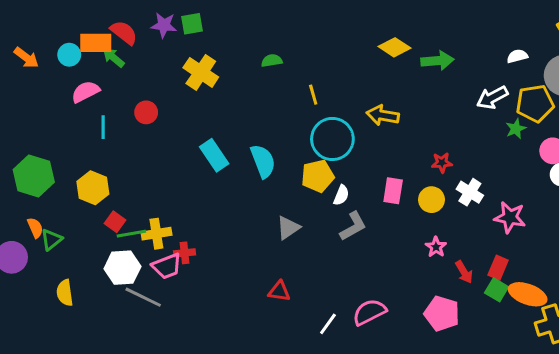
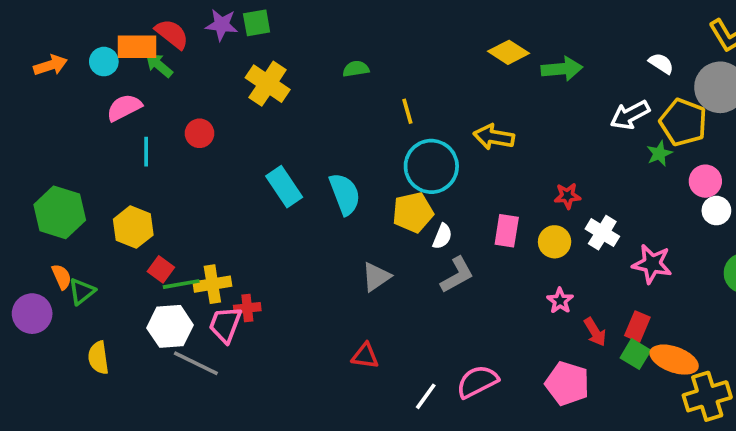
white semicircle: (517, 56) -> (661, 63), turned 48
orange arrow: (26, 58) -> (51, 65), turned -55
yellow pentagon: (535, 104) -> (683, 122), turned 30
pink trapezoid: (167, 266) -> (225, 325), turned 132

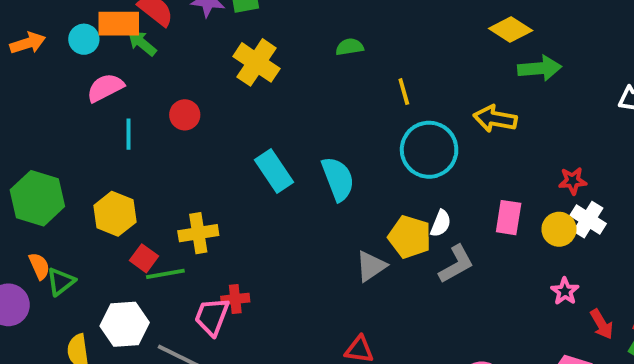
green arrow: (562, 69) -> (540, 68), moved
yellow pentagon: (413, 212) -> (410, 237), moved, turned 30
white cross: (602, 233) -> (588, 220), moved
yellow cross: (212, 284) -> (198, 233), moved
white hexagon: (170, 326) -> (125, 324), moved

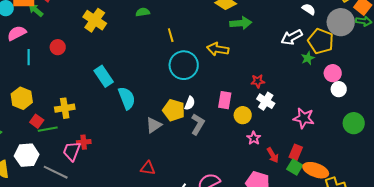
cyan semicircle: (338, 179) -> (127, 98), moved
yellow circle: (559, 229) -> (243, 115), moved
gray L-shape: (456, 264) -> (198, 124), turned -30

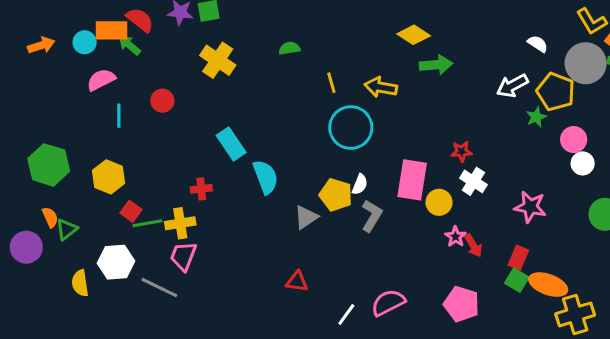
yellow arrow: (218, 49) -> (381, 87), moved
pink rectangle: (225, 100) -> (412, 180), size x1.5
yellow cross: (65, 108) -> (180, 223), moved
red cross: (84, 142) -> (201, 189), moved
red arrow: (273, 155) -> (473, 246), moved

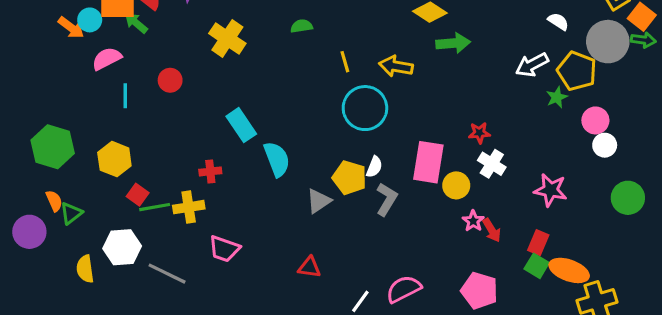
orange arrow: (41, 45) -> (71, 28), moved, turned 55
pink trapezoid: (183, 256) -> (224, 249), moved, turned -92

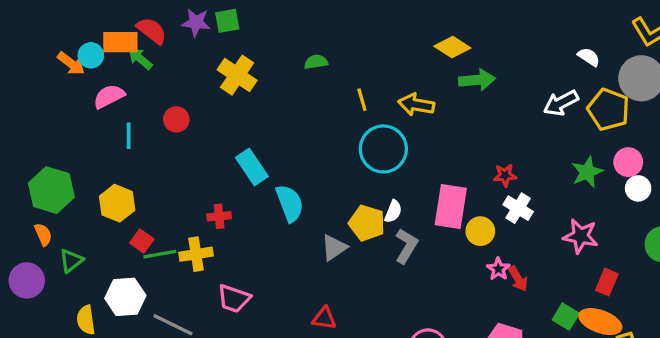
green star: (557, 97) -> (587, 172), moved, size x1.4
orange semicircle: (54, 201) -> (43, 234), moved
red rectangle: (538, 243) -> (607, 282), moved

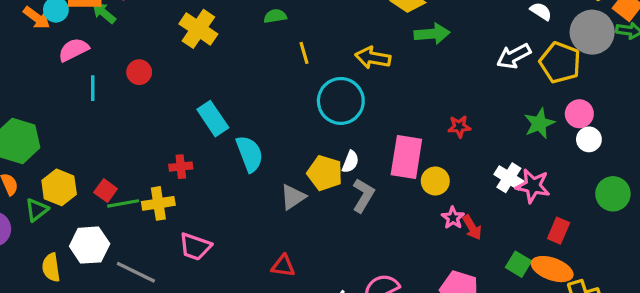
yellow line: (362, 100) -> (304, 53), moved
yellow hexagon: (117, 203) -> (59, 187), moved
white cross: (518, 208) -> (509, 178), moved

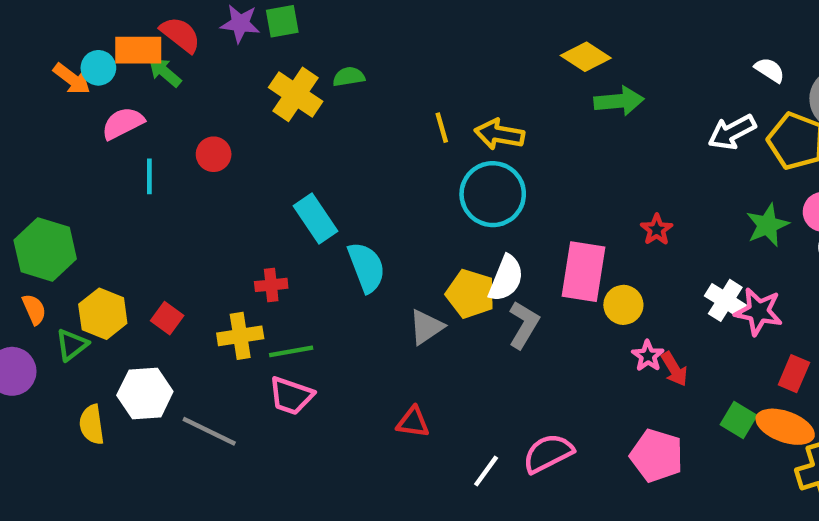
green semicircle: (275, 16) -> (349, 77), moved
yellow arrow: (373, 58) -> (499, 134), moved
red star: (459, 127) -> (657, 230), turned -30
white semicircle: (350, 162) -> (506, 278), size x1.5
green line: (123, 203) -> (291, 351), moved

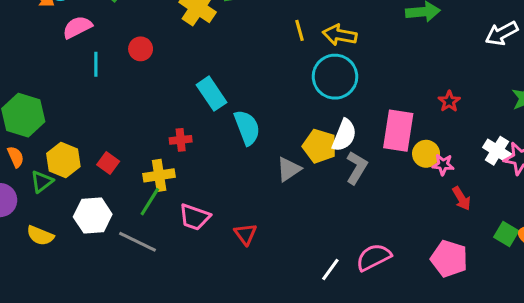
green line: (291, 351) -> (150, 202), moved, turned -48
pink star: (648, 356) -> (443, 165), moved, turned -30
red triangle: (413, 422) -> (245, 234), moved, turned 45
yellow semicircle: (92, 424) -> (40, 236), moved, turned -60

